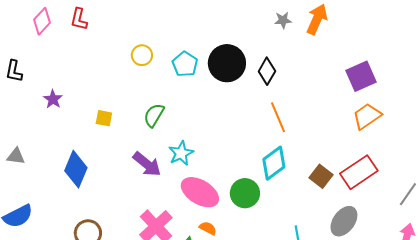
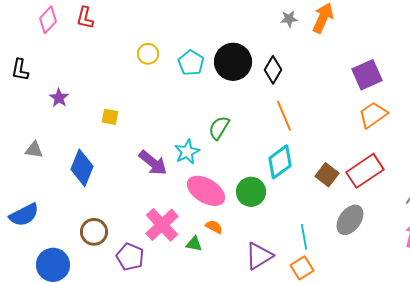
green semicircle: (154, 115) -> (219, 128), moved
gray triangle: (16, 156) -> (34, 150), moved

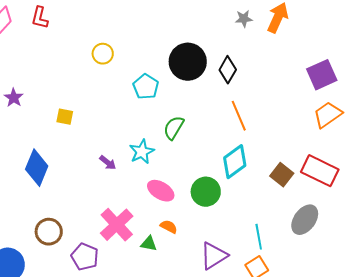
cyan pentagon: (191, 63) -> (146, 87), moved
purple arrow: (153, 163) -> (108, 163), size x0.6
red rectangle: (365, 171) -> (320, 171), turned 60
pink ellipse: (206, 191) -> (161, 191), size x0.7

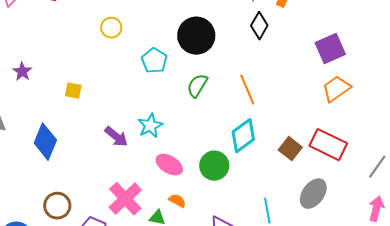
black diamond: (228, 70) -> (259, 26), moved
green semicircle: (174, 128) -> (197, 86), moved
purple arrow: (108, 163) -> (116, 137), size x1.4

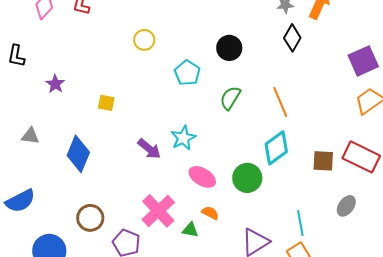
black circle: (196, 36) -> (229, 48), size x0.7
brown square: (290, 149) -> (323, 161), turned -35
gray ellipse: (313, 194) -> (346, 206), size x0.7

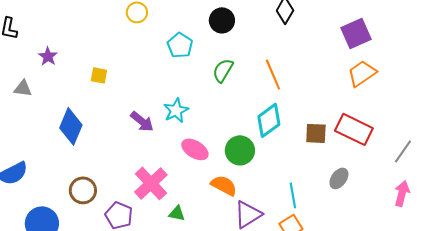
gray triangle: (30, 136) -> (23, 88), moved
orange semicircle: (210, 213) -> (224, 185), moved, size x1.5
green triangle: (190, 230) -> (177, 213), moved

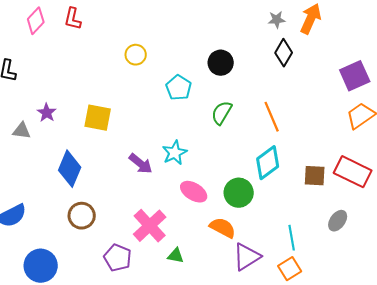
purple star: (48, 56) -> (47, 113), moved
yellow square: (99, 75) -> (98, 118), size x1.6
brown circle: (83, 190) -> (82, 216), moved

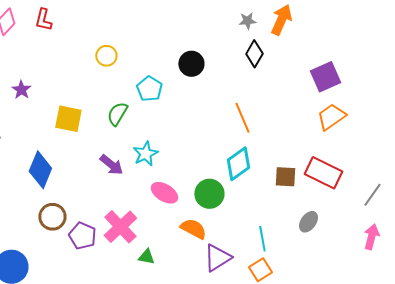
purple star: (47, 113) -> (21, 90), moved
green semicircle: (222, 113) -> (117, 114), moved
purple pentagon: (118, 258) -> (82, 236), moved

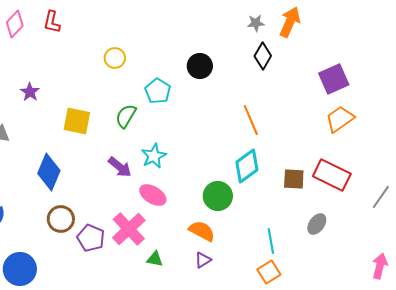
pink ellipse: (164, 193) -> (153, 195), moved
pink arrow: (371, 237) -> (380, 266), moved
purple triangle: (217, 258) -> (203, 260), moved, size x0.6

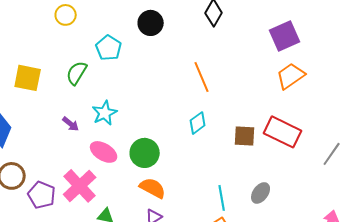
cyan diamond: (247, 166) -> (198, 123), size x0.7
purple arrow: (120, 167) -> (71, 124), size x0.7
green circle: (218, 196) -> (145, 153), moved
gray ellipse: (317, 224) -> (261, 193), moved

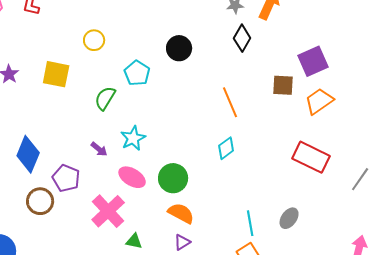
yellow square: (28, 78) -> (56, 74), moved
brown square: (245, 136) -> (283, 85), moved
purple pentagon: (42, 195) -> (66, 178), moved

